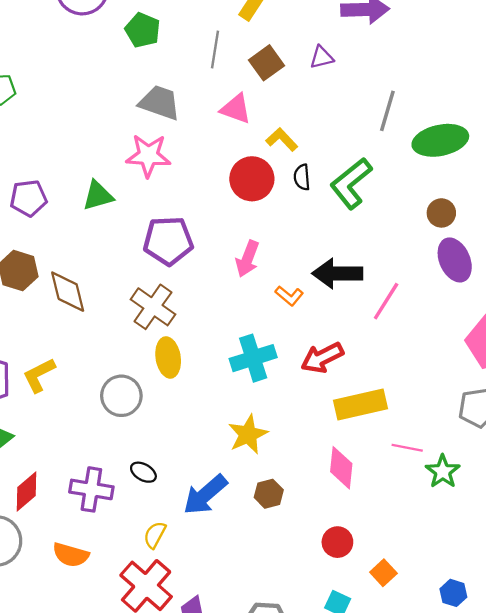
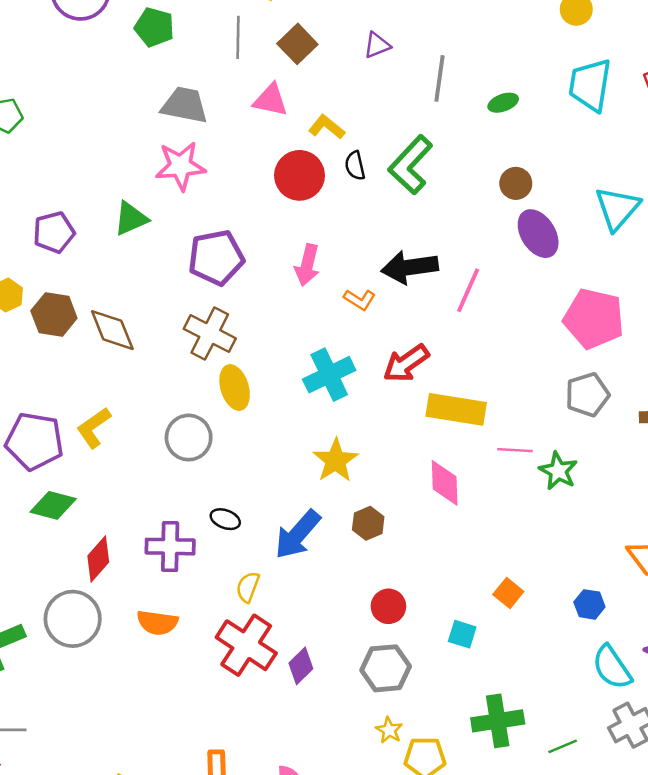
purple triangle: (322, 57) -> (377, 45), moved
green ellipse: (440, 140) -> (503, 103), size x0.5
yellow rectangle: (361, 404) -> (456, 409), turned 30
red circle: (337, 542) -> (388, 606), moved

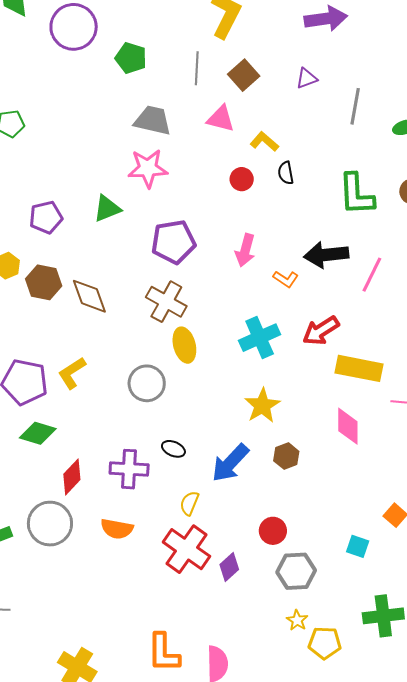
green L-shape: (411, 165) -> (356, 194), moved, turned -48
red circle: (300, 175) -> (242, 179), size x0.6
red circle: (388, 606) -> (273, 531), moved

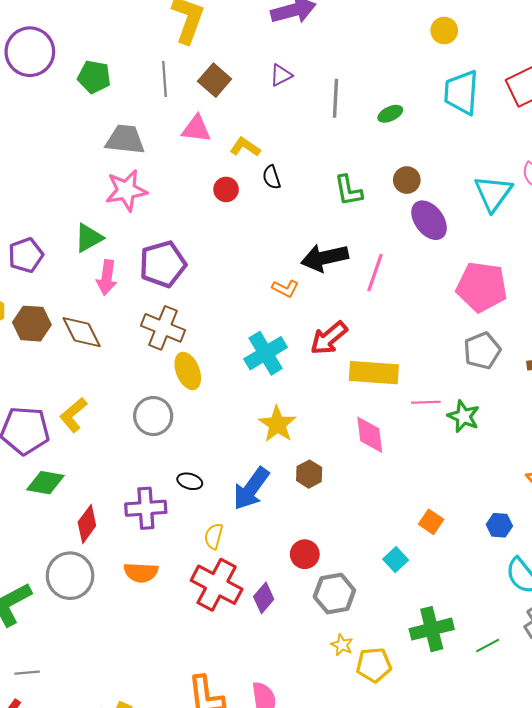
green L-shape: (356, 194) -> (348, 190), size x0.7
pink arrow: (245, 250) -> (107, 277), moved
cyan square: (358, 546) -> (396, 560), turned 35

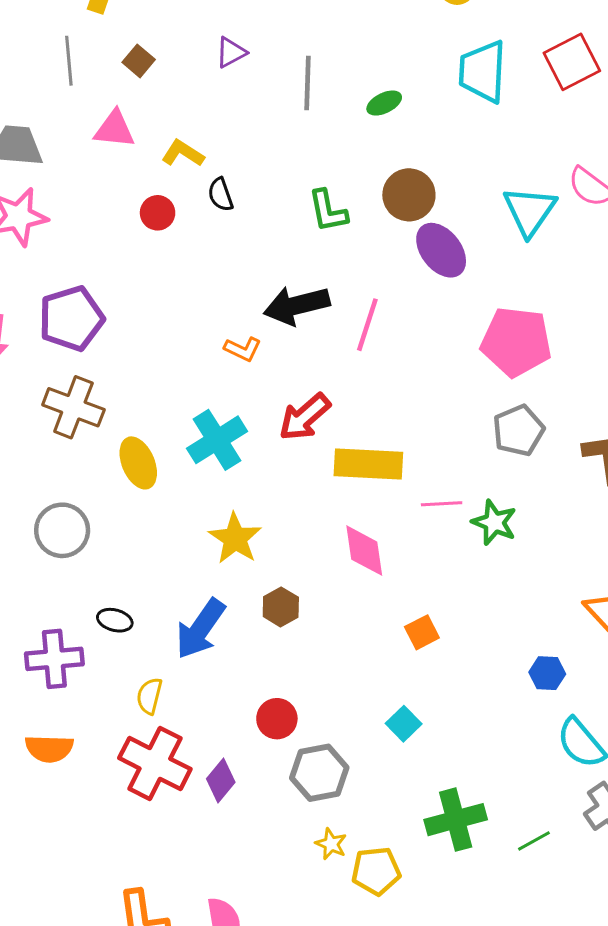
brown square: (215, 80) -> (139, 61), size x0.7
brown circle: (407, 180) -> (409, 195), size x1.4
yellow ellipse: (188, 371) -> (138, 463), moved
orange square: (431, 522) -> (422, 632), moved, turned 30

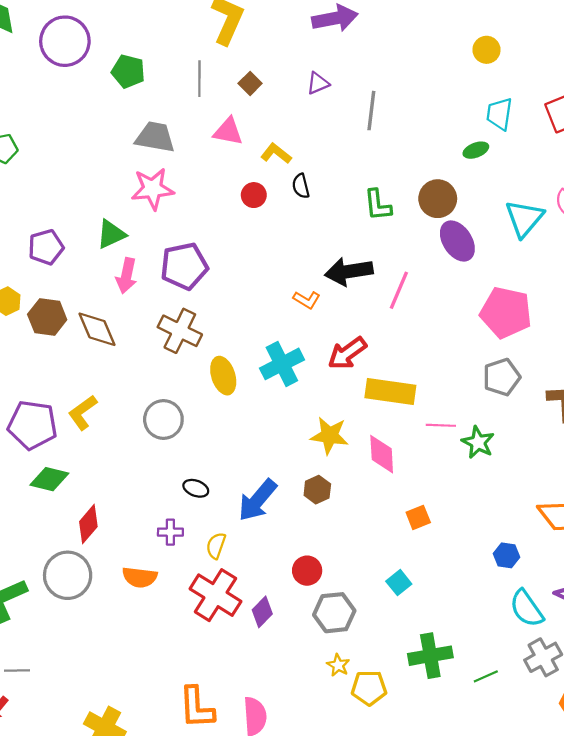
cyan trapezoid: (483, 71) -> (499, 114), size x0.7
green ellipse: (384, 103) -> (476, 150), moved
yellow star: (235, 538) -> (329, 435), moved, turned -30
purple cross: (54, 659) -> (170, 532), moved, size x0.6

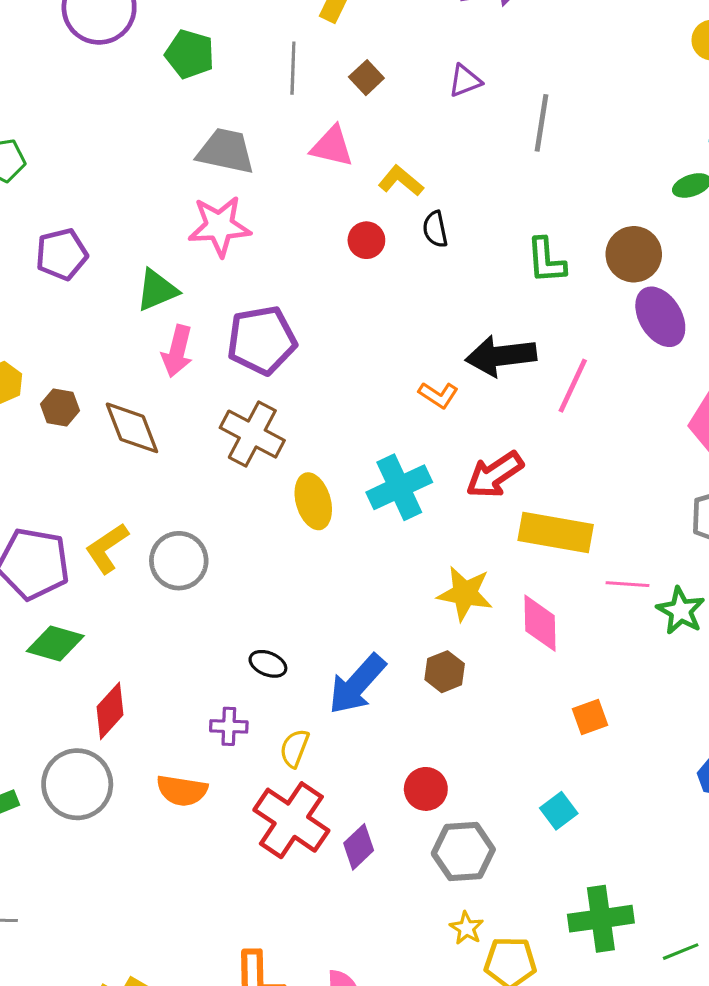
purple pentagon: (46, 247) -> (62, 254), moved
brown hexagon: (47, 317) -> (60, 407), size x0.7
gray circle: (163, 419) -> (179, 561), moved

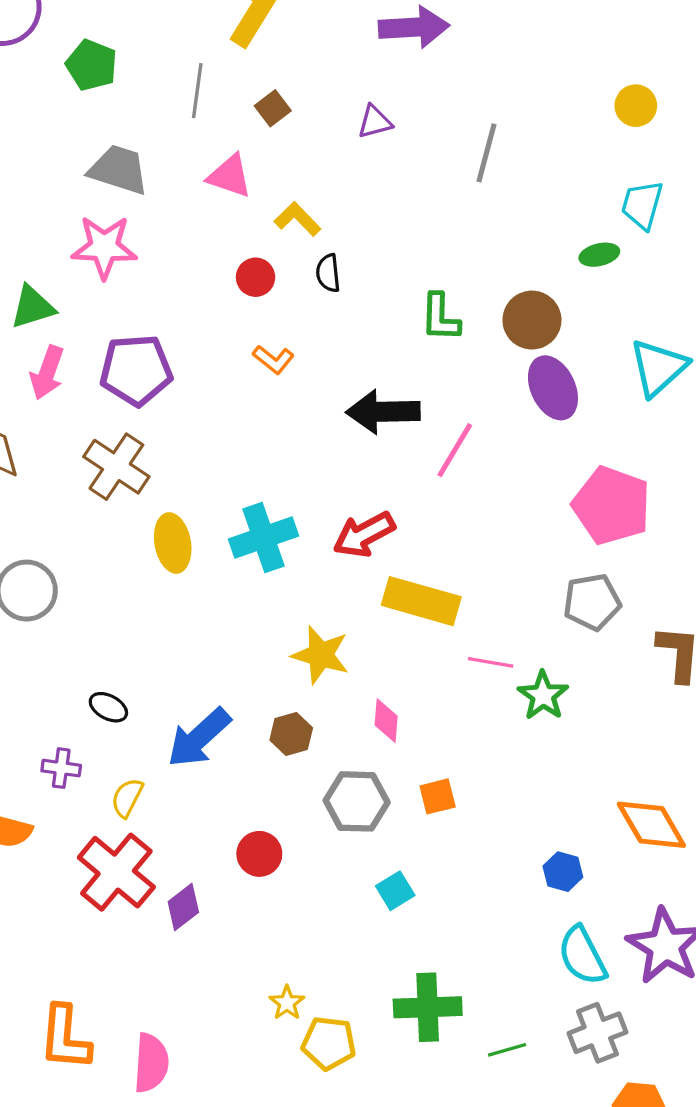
gray line: (542, 123) -> (487, 153), moved
orange L-shape: (438, 395) -> (273, 359), moved
pink diamond: (540, 623) -> (386, 721), moved, size x0.7
gray hexagon: (463, 851) -> (357, 801), moved

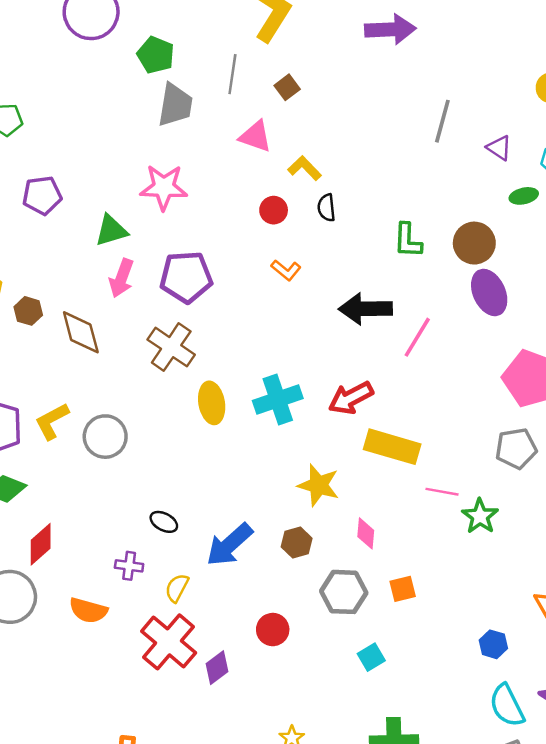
purple triangle: (375, 122) -> (499, 148), moved, turned 48
gray trapezoid: (119, 170) -> (175, 105), moved, turned 81

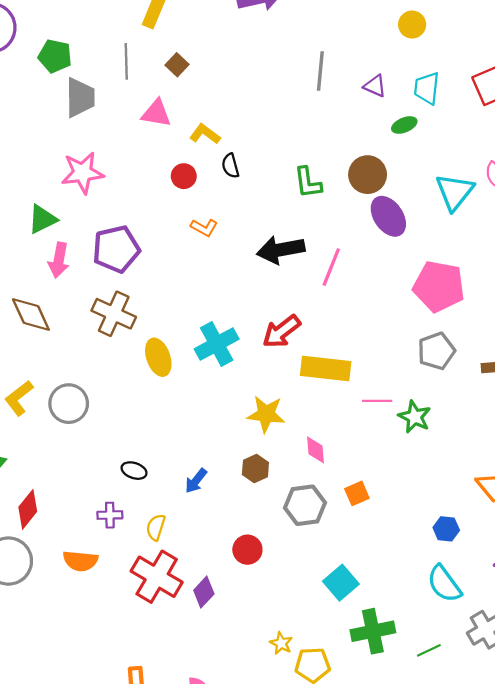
blue arrow: (229, 545) -> (196, 481), size x0.6
cyan square: (371, 657) -> (341, 583), moved, size x1.4
cyan semicircle: (507, 706) -> (444, 584), moved

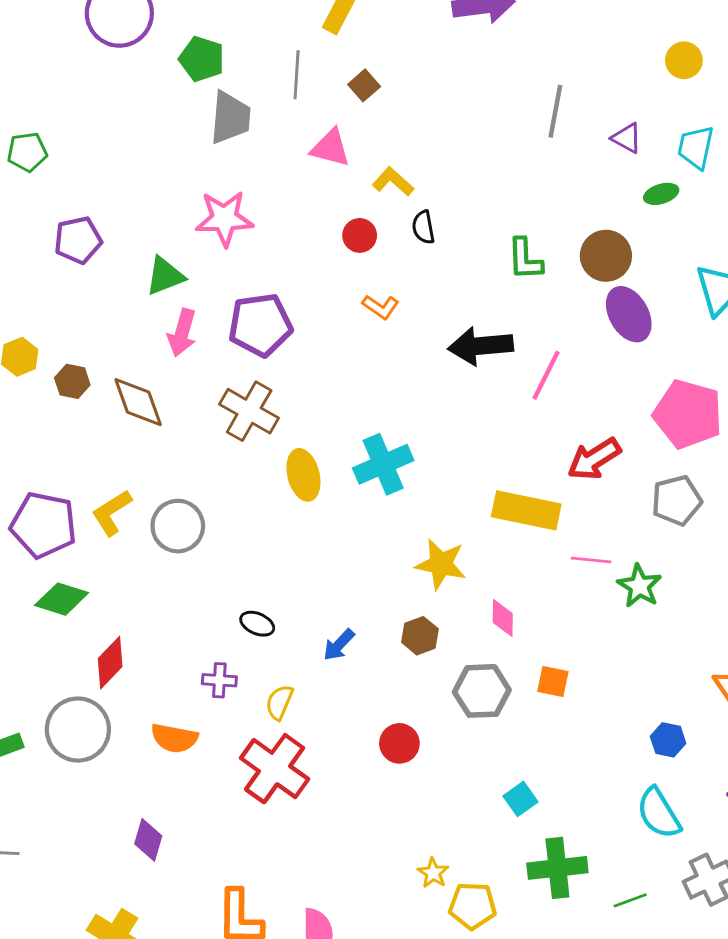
red arrow: (281, 331) -> (594, 459), moved
orange square: (357, 493) -> (553, 682), turned 30
cyan square: (341, 583) -> (520, 799), size x0.7
purple diamond: (204, 592) -> (148, 840), moved, turned -32

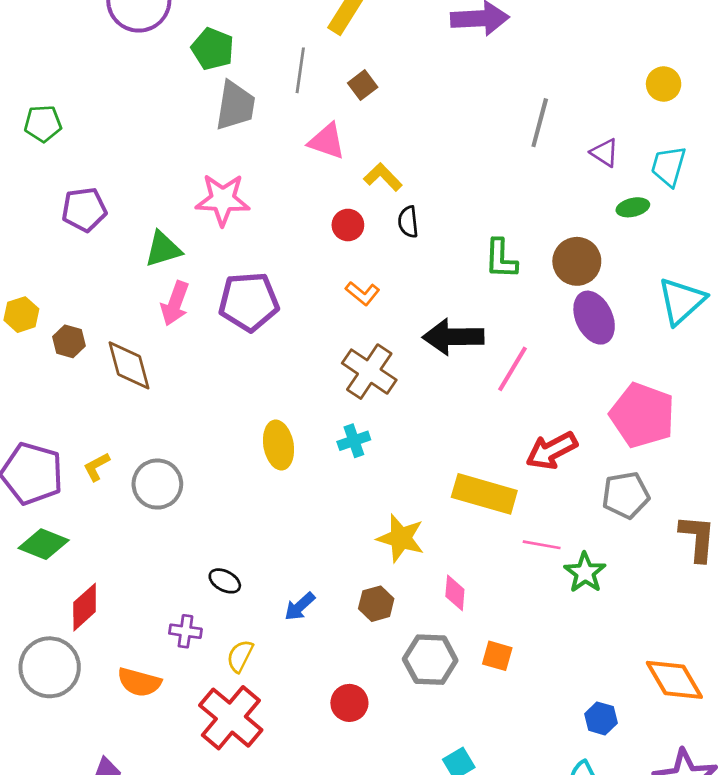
brown cross: (249, 411) -> (369, 372), moved
cyan cross: (383, 464) -> (354, 441), size x0.6
yellow L-shape: (112, 513) -> (97, 467), size x0.7

